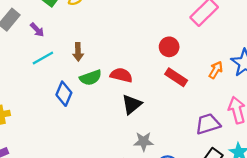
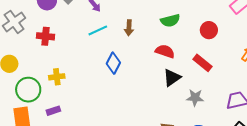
red rectangle: (176, 77) -> (203, 63), moved
green semicircle: (91, 78) -> (170, 20), moved
gray star: (144, 142) -> (195, 98), moved

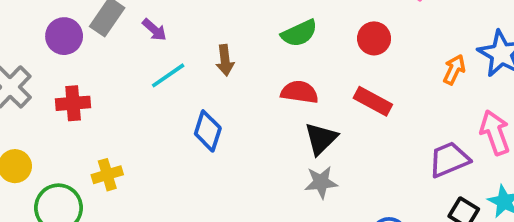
gray star: (195, 98) -> (321, 182), moved

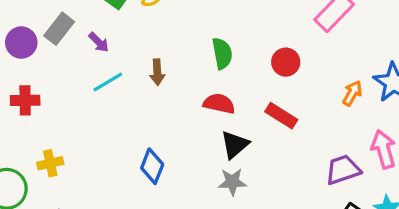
green semicircle: (299, 33) -> (222, 53), turned -80
blue diamond: (208, 131) -> (152, 166), moved

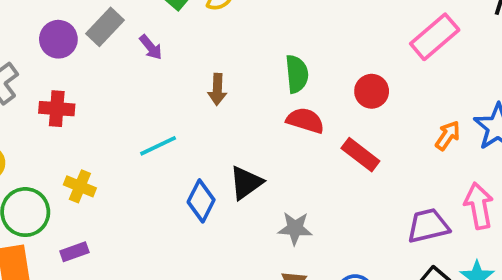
cyan line: (108, 82) -> (158, 146), moved
red semicircle: (219, 104) -> (305, 120), moved
black triangle: (235, 145) -> (246, 183), moved
yellow cross: (50, 163) -> (80, 186), turned 30

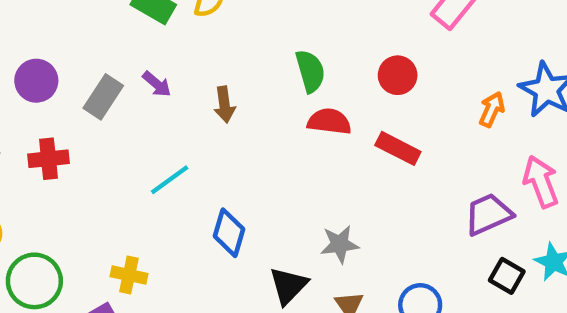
gray rectangle: (105, 27) -> (103, 97), moved
purple arrow: (151, 47) -> (157, 84), moved
black triangle: (246, 183) -> (288, 286), moved
yellow cross: (80, 186) -> (129, 275), moved

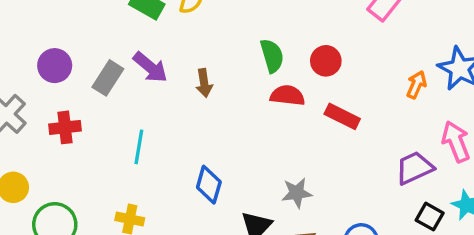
red circle: (398, 75) -> (326, 61), moved
purple arrow: (157, 84) -> (150, 67), size x1.5
cyan line: (170, 180) -> (139, 147), moved, turned -44

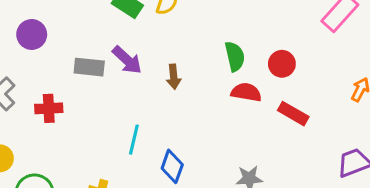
purple circle: (55, 66) -> (32, 34), moved
gray rectangle: (108, 78) -> (89, 67), turned 60
cyan line: (139, 147) -> (134, 140), moved

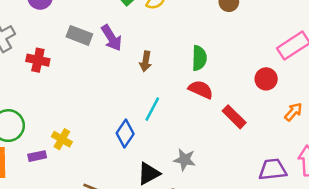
red circle: (282, 64) -> (266, 79), moved
cyan line: (134, 140) -> (152, 109), moved

